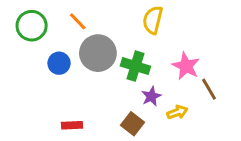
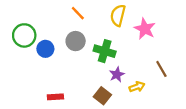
orange line: (78, 21) -> (78, 13), moved
green circle: (32, 26) -> (24, 35), moved
gray circle: (98, 53) -> (76, 41), size x0.7
pink star: (186, 66) -> (145, 29), moved

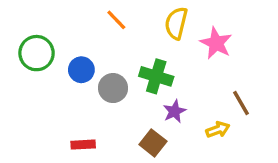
gray circle: (76, 41) -> (113, 88), moved
blue circle: (45, 49) -> (81, 70), moved
yellow arrow: (137, 87) -> (218, 130), moved

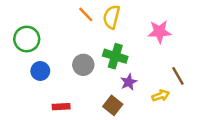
yellow semicircle: (176, 23) -> (112, 17), moved
pink star: (216, 43) -> (159, 32), turned -30
blue circle: (81, 70) -> (40, 71), moved

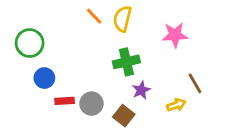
green cross: (115, 56) -> (126, 62), turned -30
gray circle: (83, 65) -> (91, 104), moved
red rectangle: (61, 107) -> (65, 101), moved

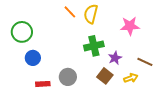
brown line: (195, 83) -> (145, 62), turned -35
purple star: (141, 90) -> (115, 58), moved
red rectangle: (65, 101) -> (43, 84), moved
brown square: (124, 116) -> (105, 76), moved

